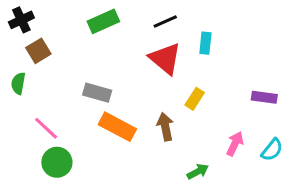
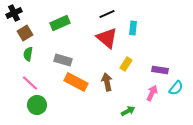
green rectangle: (103, 21) -> (60, 23), moved
green semicircle: (18, 83) -> (28, 54), moved
purple rectangle: (264, 97) -> (160, 70), moved
cyan semicircle: (272, 150) -> (176, 88), moved

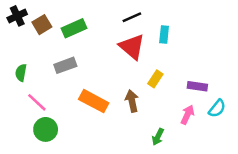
brown square: (25, 33) -> (42, 25), moved
green semicircle: (28, 54) -> (21, 73), moved
gray rectangle: (63, 60) -> (65, 65), moved, turned -36
green arrow: (128, 111) -> (158, 137), turned 144

